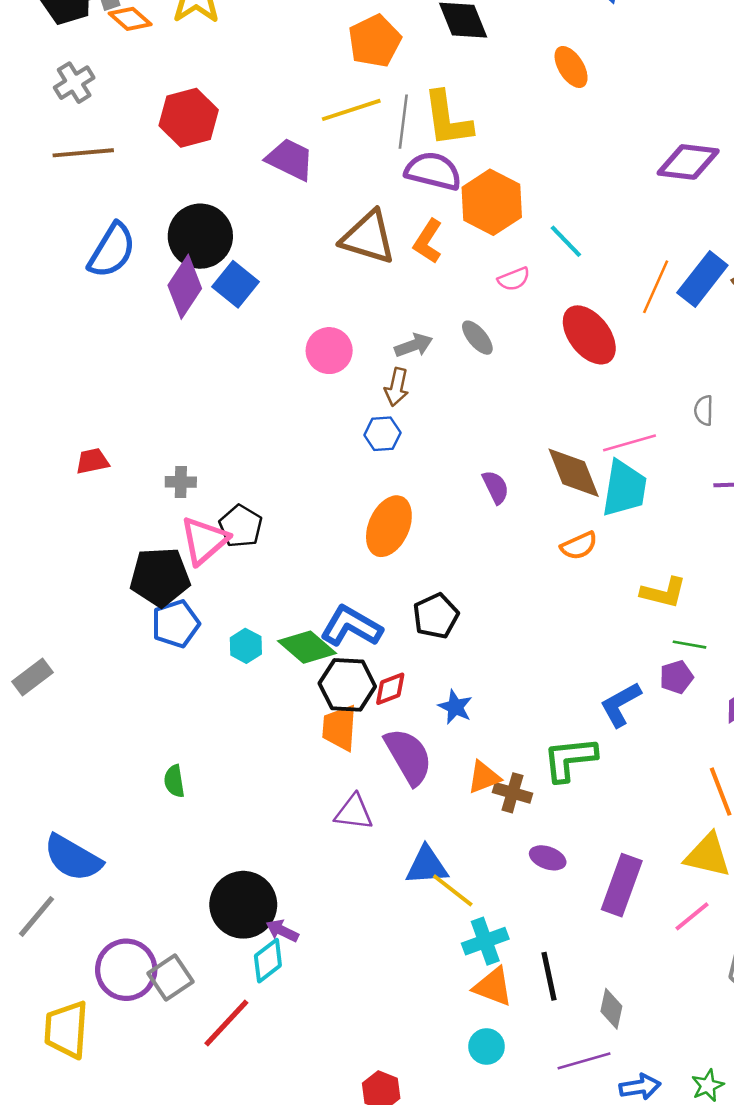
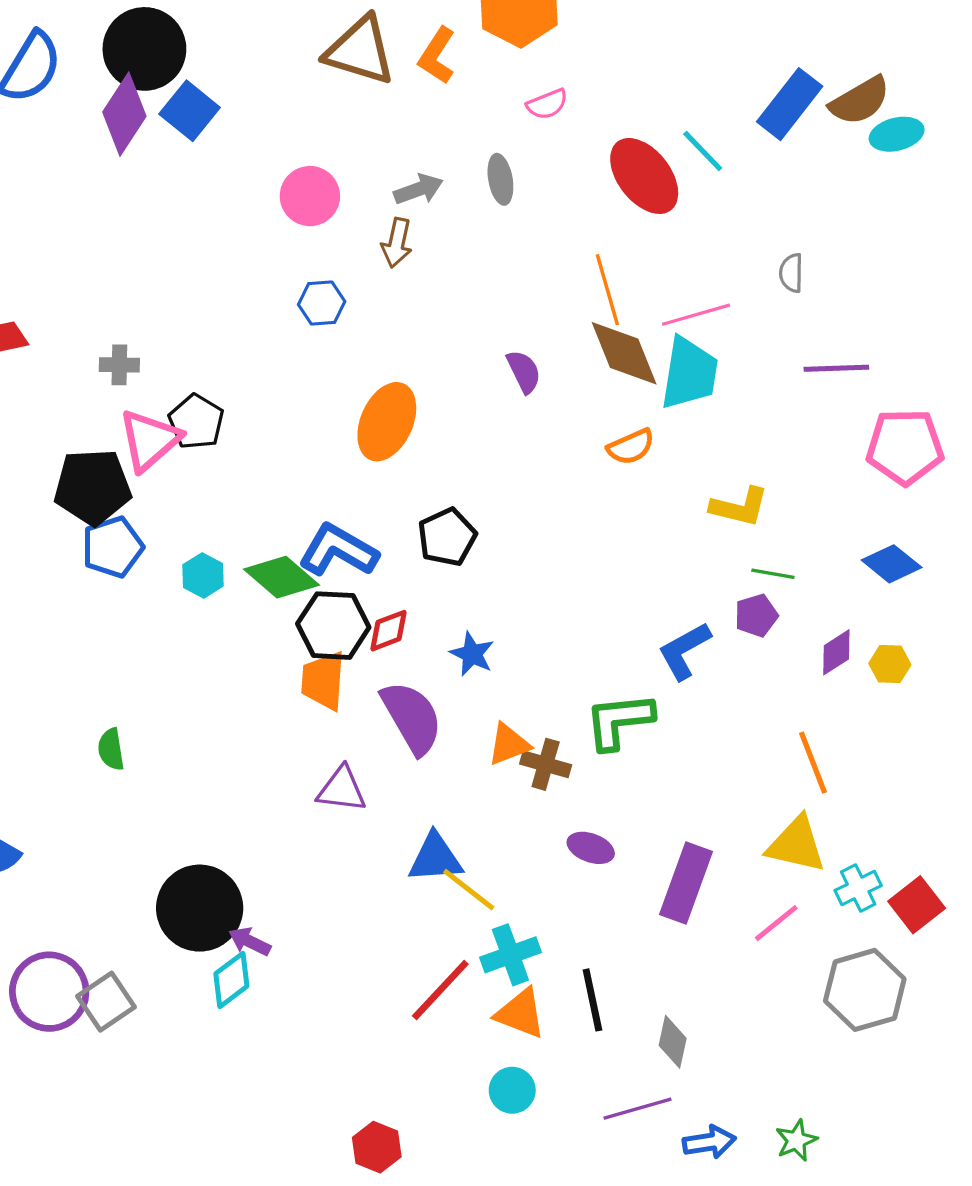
cyan line: (566, 241) -> (703, 151), moved
orange line: (656, 287) -> (607, 290), moved, turned -40
gray ellipse: (477, 338) -> (500, 179), turned 30
blue hexagon: (382, 434) -> (322, 303), moved
red line: (226, 1023) -> (440, 990), moved

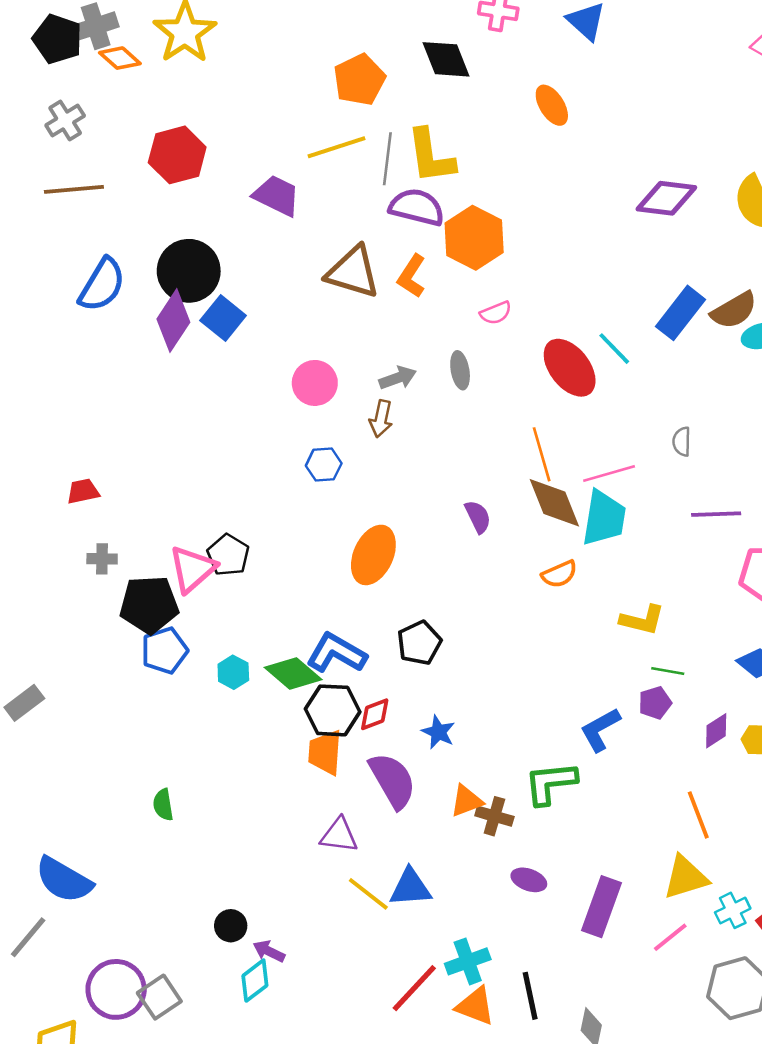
gray cross: (119, 365) -> (102, 559), moved
yellow triangle: (796, 845) -> (686, 877), turned -30
yellow line: (469, 890) -> (368, 894), moved
black circle: (200, 908) -> (231, 926), size x0.5

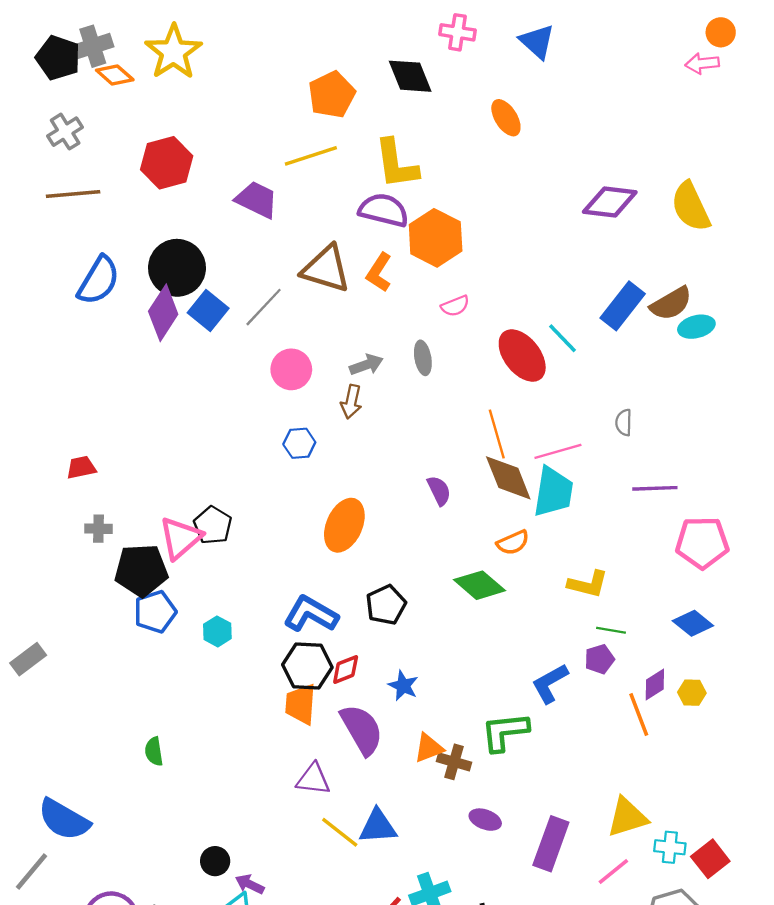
gray line: (387, 159) -> (264, 307), moved, turned 36
green diamond: (293, 673) -> (479, 585), moved
orange line: (698, 815) -> (639, 715), moved
cyan cross: (733, 910) -> (670, 847), turned 32

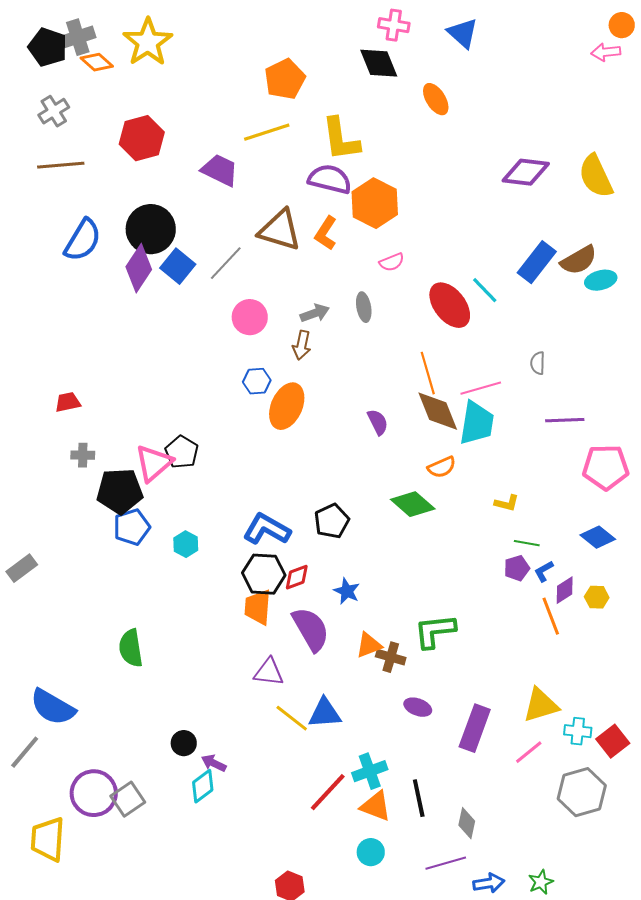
black diamond: (410, 76) -> (379, 63), moved
orange ellipse: (344, 525) -> (287, 406), moved
yellow L-shape: (588, 584) -> (507, 503), size x0.7
blue L-shape: (550, 683) -> (544, 571), moved, size x0.6
green semicircle: (154, 751) -> (131, 648), size x1.5

